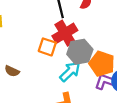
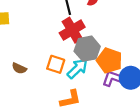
orange square: (47, 47) -> (56, 64), moved

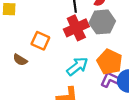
gray hexagon: (87, 49) -> (102, 22), moved
orange square: (56, 64) -> (40, 41), moved

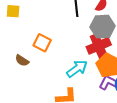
red cross: (76, 28) -> (99, 46), moved

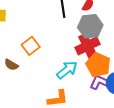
orange square: (42, 43) -> (31, 46), turned 30

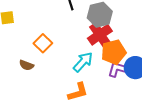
orange pentagon: (98, 65) -> (114, 52), turned -30

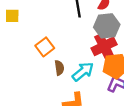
brown semicircle: (26, 65) -> (59, 68), moved, turned -128

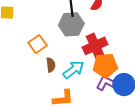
gray hexagon: (107, 26) -> (71, 24), moved

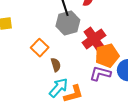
cyan arrow: (74, 70) -> (59, 88), moved
purple L-shape: (107, 83) -> (100, 73), moved

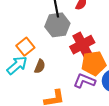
brown semicircle: (56, 65) -> (40, 66), turned 32
cyan arrow: (59, 88) -> (17, 65), moved

